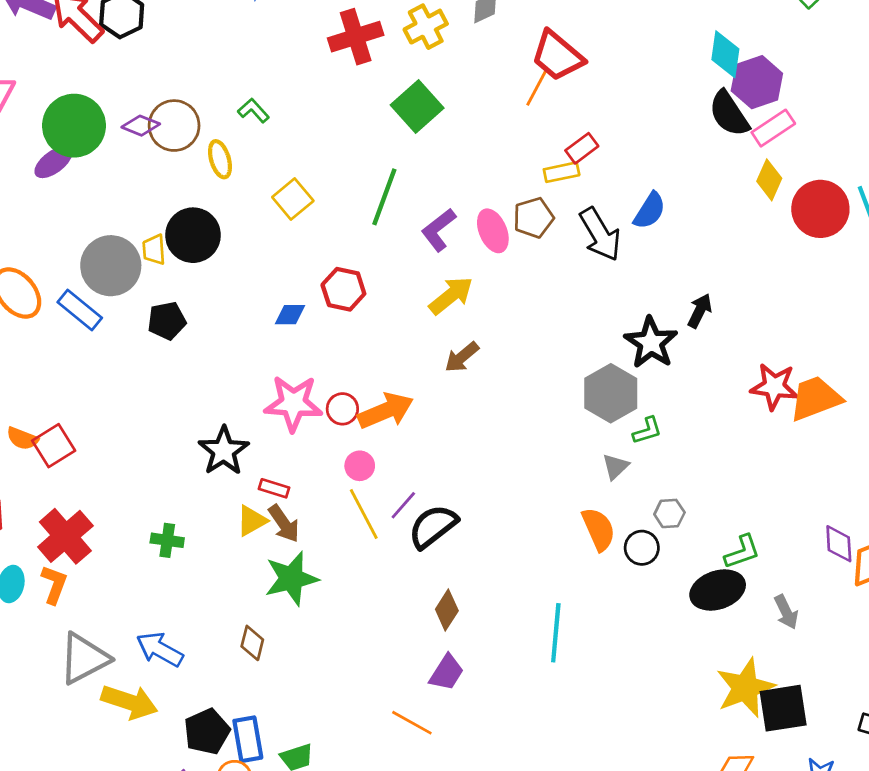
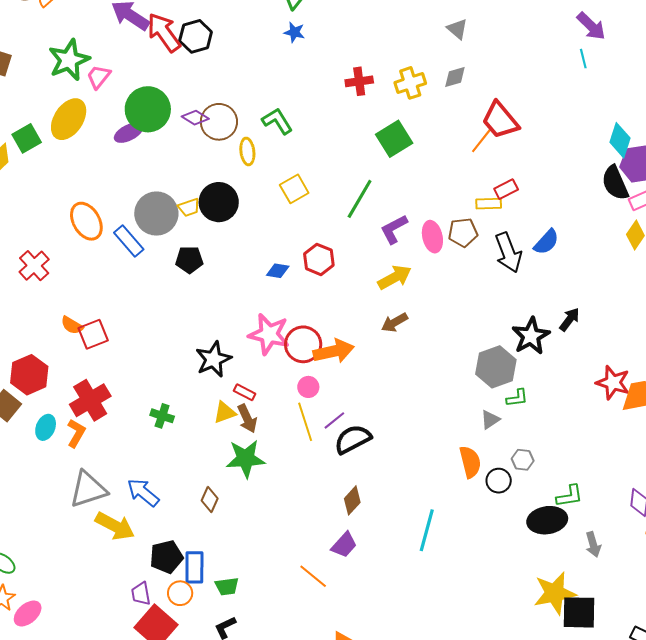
red cross: (356, 37) -> (359, 81), size x0.7
green L-shape: (253, 111) -> (277, 121), size x1.4
yellow trapezoid: (154, 250) -> (189, 207), turned -115
red circle: (342, 409) -> (303, 344), size x1.6

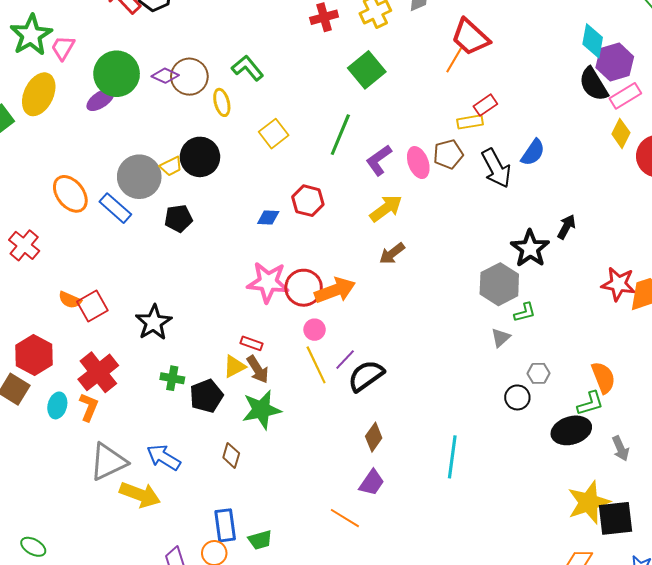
black star: (213, 359) -> (154, 322), moved
orange semicircle: (470, 462) -> (603, 378), moved
black pentagon: (166, 557) -> (206, 396), moved

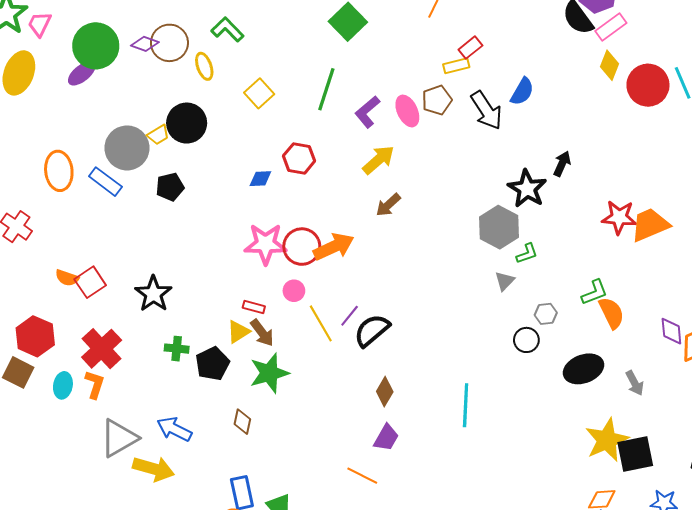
orange ellipse: (70, 194) -> (59, 171), turned 36
pink circle: (315, 330) -> (294, 291), moved
green L-shape: (590, 403) -> (595, 292), moved

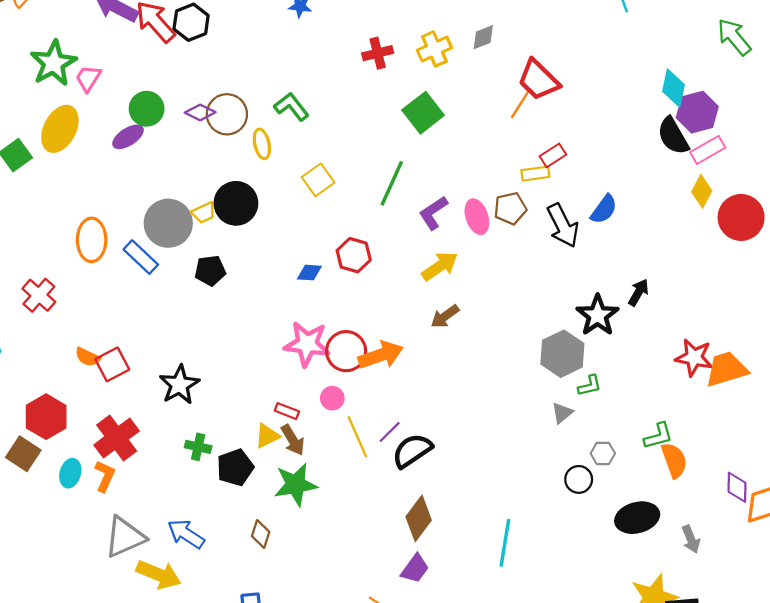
green circle: (96, 46) -> (147, 109), size x0.7
brown diamond: (385, 392) -> (419, 518), size x1.4

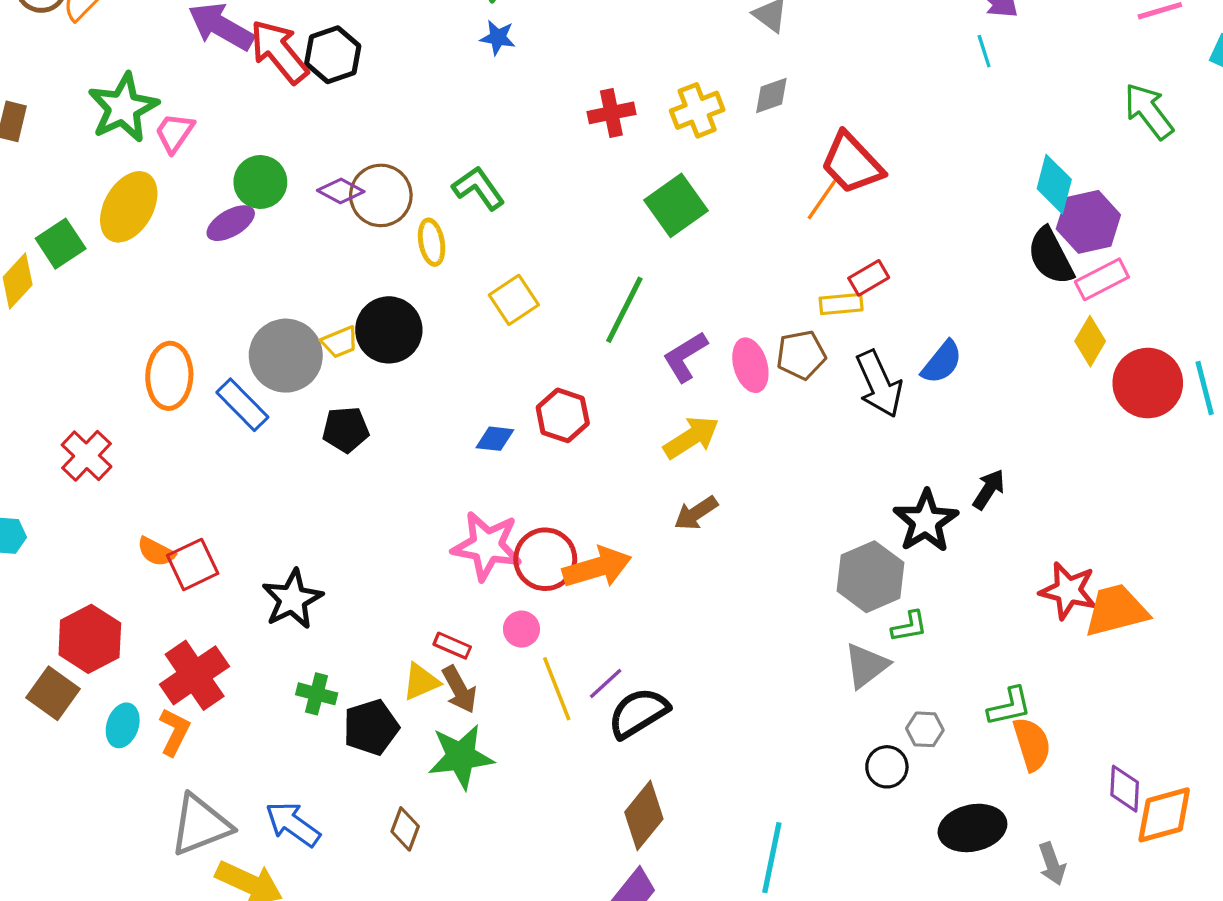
gray triangle: (562, 413) -> (866, 666), size x1.4

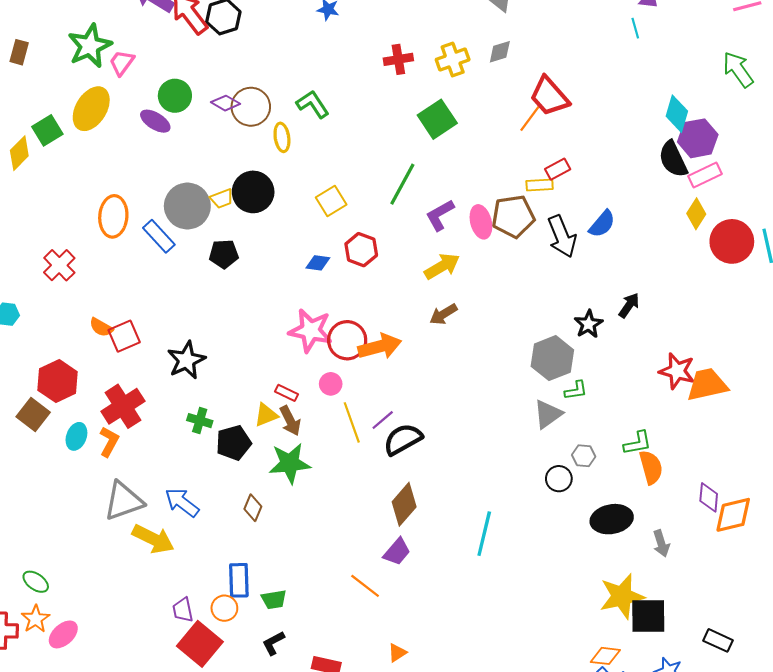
purple ellipse: (231, 223) -> (155, 121), turned 60
yellow square: (514, 300) -> (331, 201), moved
brown pentagon: (801, 355) -> (513, 216), size x1.4
black star: (926, 521) -> (588, 324), size x0.7

